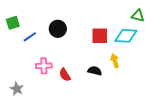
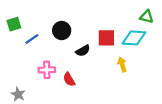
black semicircle: (95, 71) -> (83, 51), moved, turned 136

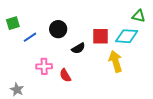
yellow arrow: (122, 65) -> (116, 61), size x1.5

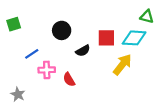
blue line: (30, 37) -> (32, 54), moved
yellow arrow: (116, 61) -> (122, 65), turned 55

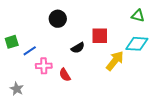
green square: (14, 24) -> (12, 42), moved
black circle: (62, 30) -> (58, 19), moved
cyan diamond: (134, 38) -> (137, 44), moved

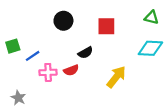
red square: (100, 36) -> (106, 26), moved
yellow arrow: (115, 61) -> (116, 77), moved
red semicircle: (65, 75) -> (71, 70), moved, turned -80

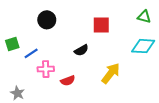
black circle: (63, 21) -> (47, 20), moved
red semicircle: (71, 70) -> (68, 81), moved

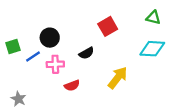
black circle: (47, 20) -> (50, 38), moved
red square: (101, 25) -> (108, 26), turned -30
pink cross: (46, 69) -> (55, 64), moved

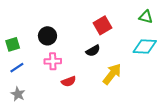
black semicircle: (86, 53) -> (93, 51), moved
blue line: (33, 56) -> (17, 68), moved

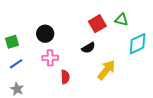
green triangle: (146, 17) -> (121, 20), moved
cyan diamond: (145, 46) -> (138, 44), turned -30
red semicircle: (69, 81) -> (65, 77), turned -72

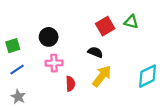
cyan diamond: (138, 44) -> (147, 76), moved
black semicircle: (88, 48) -> (95, 52), turned -128
yellow arrow: (106, 70) -> (102, 76), moved

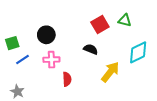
blue line: (17, 70) -> (23, 60), moved
yellow arrow: (102, 76) -> (110, 72), moved
cyan diamond: (147, 76) -> (138, 52), moved

